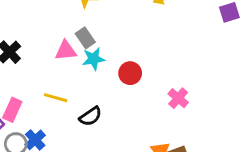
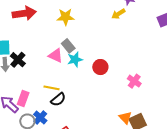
pink triangle: (66, 51) -> (56, 56), turned 35
black semicircle: (90, 116) -> (58, 99), moved

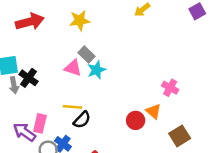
red circle: (100, 67) -> (136, 120), moved
orange triangle: (125, 118) -> (153, 111), moved

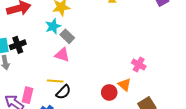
pink triangle: (73, 68) -> (62, 55), moved
cyan star: (97, 70) -> (53, 26), moved
black cross: (29, 78) -> (18, 45), moved, turned 35

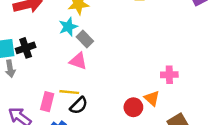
pink cross: (139, 65) -> (169, 75), turned -32
pink rectangle: (28, 95) -> (47, 102), moved

